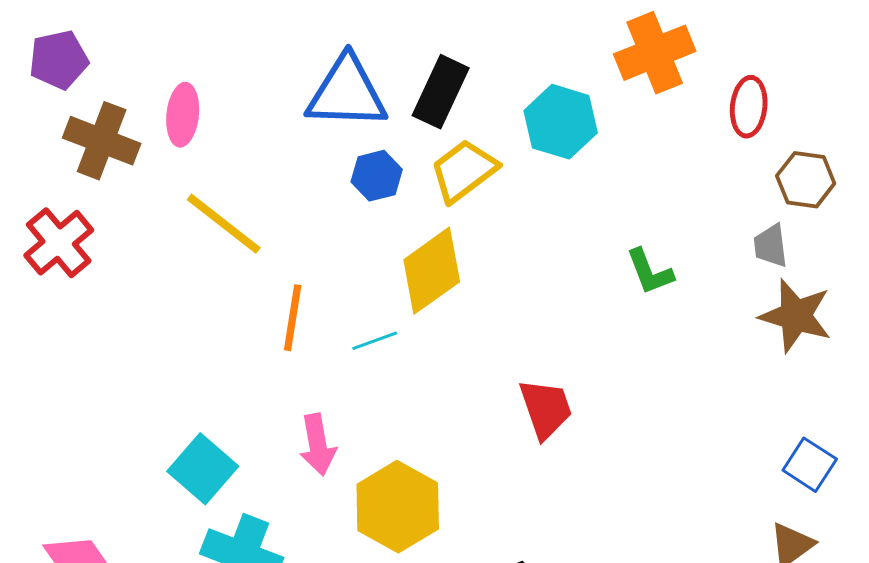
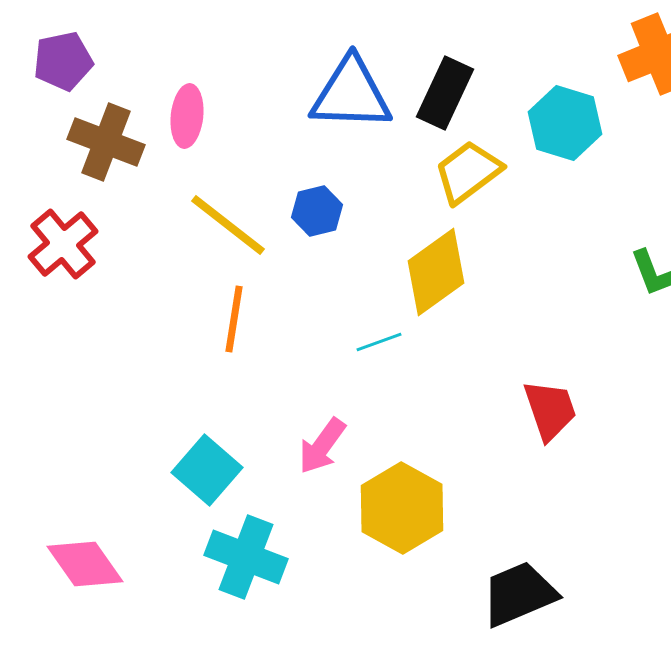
blue hexagon: (377, 176) -> (317, 211), moved
orange line: (293, 318) -> (234, 319), moved
pink arrow: (318, 445) -> (322, 446), turned 46

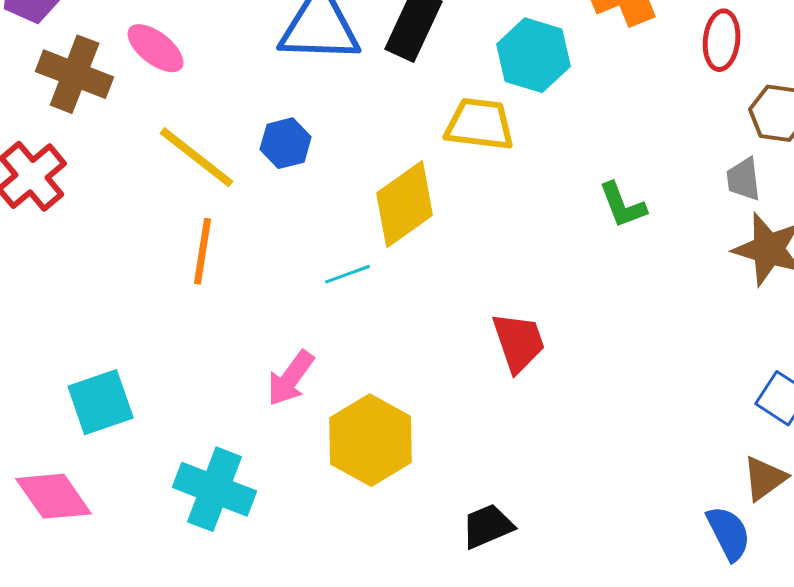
pink ellipse: (187, 116) -> (156, 48), turned -58
yellow trapezoid: (468, 172) -> (480, 124), moved, turned 44
cyan square: (207, 470) -> (101, 402), moved, turned 30
black trapezoid: (519, 594) -> (488, 526), size x0.7

